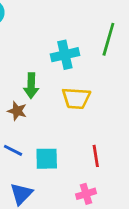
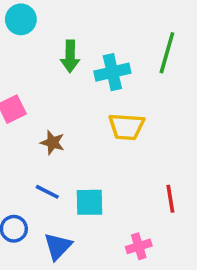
green arrow: (31, 86) -> (70, 56), moved
red line: (96, 156) -> (170, 199), moved

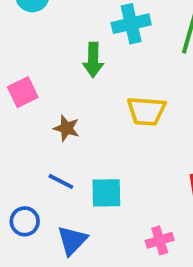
green arrow: (70, 56) -> (93, 60), moved
cyan cross: (112, 72) -> (131, 24), moved

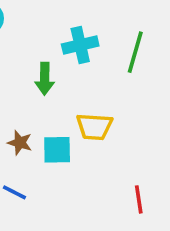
cyan square: (106, 193) -> (57, 150), moved

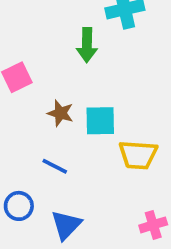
yellow trapezoid: (94, 127) -> (138, 155), moved

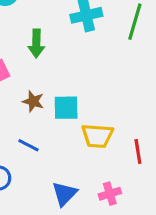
green arrow: (87, 45) -> (36, 44), moved
blue triangle: (66, 225) -> (64, 194), moved

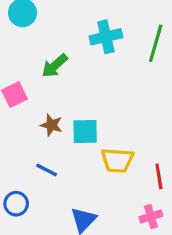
green arrow: (36, 44) -> (55, 66), turned 48
pink cross: (110, 194) -> (151, 217), moved

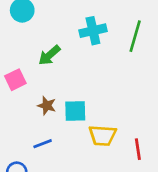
blue line: (47, 170) -> (43, 144), turned -48

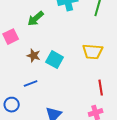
cyan square: (75, 111) -> (55, 60), turned 30
yellow trapezoid: (102, 136) -> (93, 52), moved

